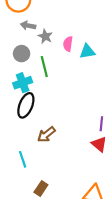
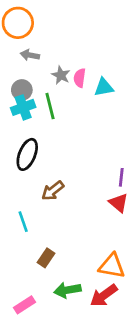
gray star: (45, 36) -> (61, 75), moved
cyan cross: (23, 83) -> (23, 107), moved

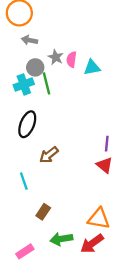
gray circle: (22, 90) -> (35, 67), moved

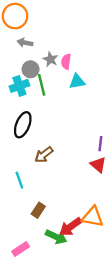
cyan triangle: (92, 67) -> (77, 81), moved
green arrow: (61, 239) -> (56, 237), turned -145
red arrow: (92, 244) -> (70, 227), moved

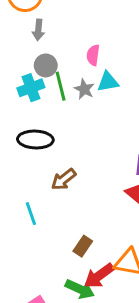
gray arrow: (25, 43) -> (38, 30), turned -96
gray star: (50, 59) -> (84, 89), moved
black ellipse: (23, 125) -> (35, 140), turned 70
brown rectangle: (38, 210) -> (83, 246), moved

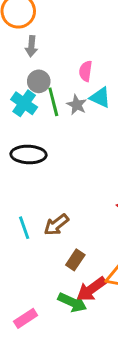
cyan triangle: (108, 82) -> (100, 97), turned 35
cyan cross: (31, 88) -> (24, 103), turned -35
brown arrow: (64, 179) -> (56, 225), moved

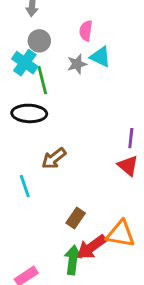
green line: (53, 102) -> (42, 80), moved
gray star: (77, 105) -> (77, 64), turned 30
brown arrow: (56, 225) -> (54, 158), moved
green arrow: (72, 302) -> (73, 260), turned -108

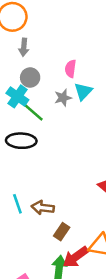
cyan triangle: (100, 57) -> (83, 91), turned 48
green line: (42, 80) -> (33, 112), turned -35
brown arrow: (54, 158) -> (43, 208), moved, turned 45

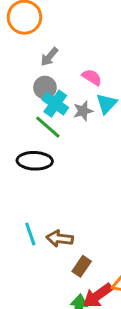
gray arrow: (24, 47) -> (49, 57), moved, turned 36
pink semicircle: (71, 69) -> (92, 77), turned 114
cyan cross: (17, 96) -> (55, 104), moved

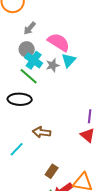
pink semicircle: (92, 77) -> (59, 42), size x1.6
cyan line: (30, 234) -> (17, 149), turned 63
brown arrow: (60, 238) -> (42, 132), moved

